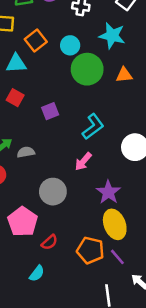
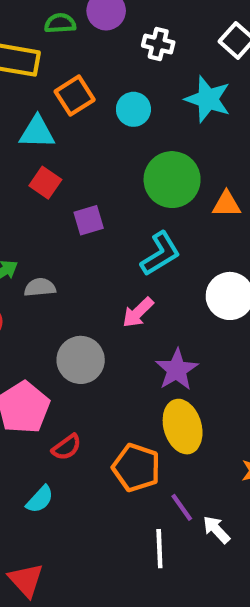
green circle: (87, 69) -> (172, 180), moved
orange triangle: (124, 75) -> (226, 204), moved
red square: (15, 98) -> (45, 183), moved
purple line: (117, 257) -> (182, 507), moved

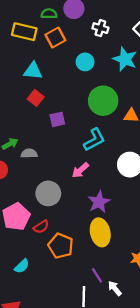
orange square: (75, 96) -> (55, 38), moved
red semicircle: (67, 447) -> (41, 227), moved
orange pentagon: (136, 468) -> (61, 246), moved

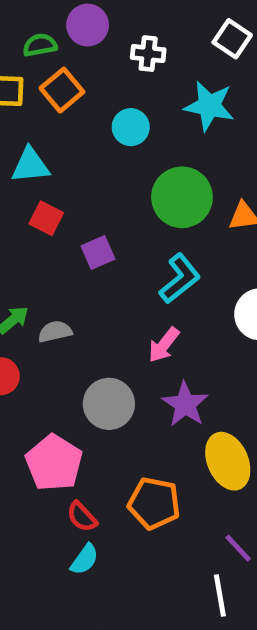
purple star: (99, 202) -> (185, 404), moved
red semicircle: (41, 227) -> (82, 517), moved, turned 91

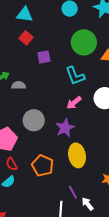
cyan L-shape: (180, 279) -> (75, 76), turned 95
pink arrow: (164, 345) -> (74, 103), moved

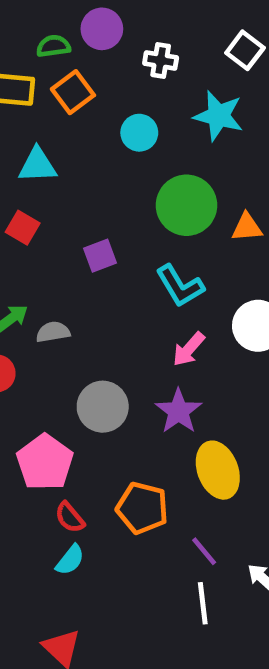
red square: (26, 38) -> (23, 228), moved
purple line: (73, 192) -> (204, 551), moved

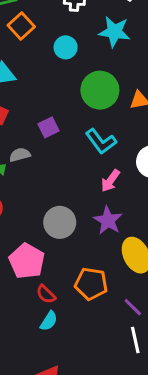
gray semicircle: (53, 332) -> (20, 155), moved

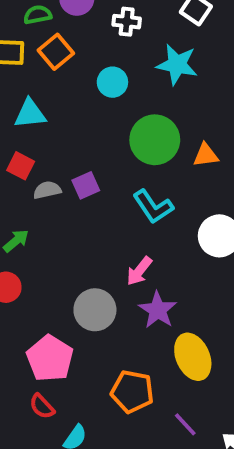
gray semicircle: (20, 155) -> (47, 190), moved
pink arrow: (110, 181) -> (139, 271), moved
red semicircle: (46, 294) -> (42, 406), moved

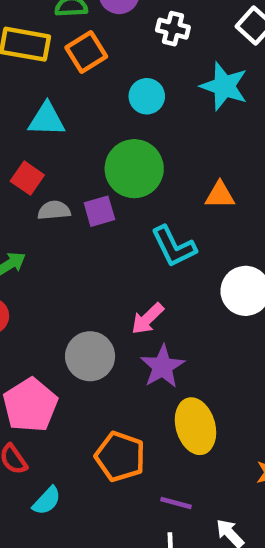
green circle: (155, 140) -> (134, 169), moved
orange triangle: (206, 155) -> (220, 195), moved
purple line: (185, 424) -> (176, 503), turned -40

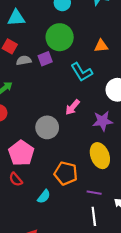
purple star: (162, 367) -> (103, 121), moved, turned 30
cyan semicircle: (47, 501) -> (44, 197), moved

